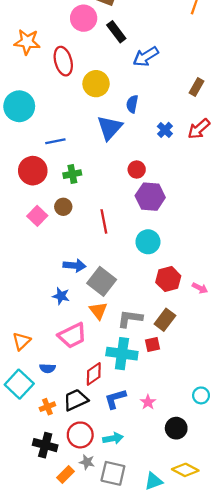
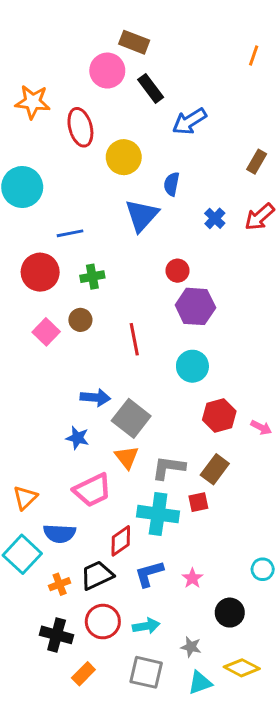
blue semicircle: (47, 368) -> (60, 533), size x1.5
gray star: (87, 462) -> (191, 647), moved

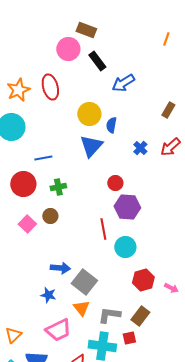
orange star: (33, 102) -> (18, 90), moved, turned -30
yellow circle: (124, 157) -> (89, 114), moved
red line: (134, 339) -> (103, 229), moved

